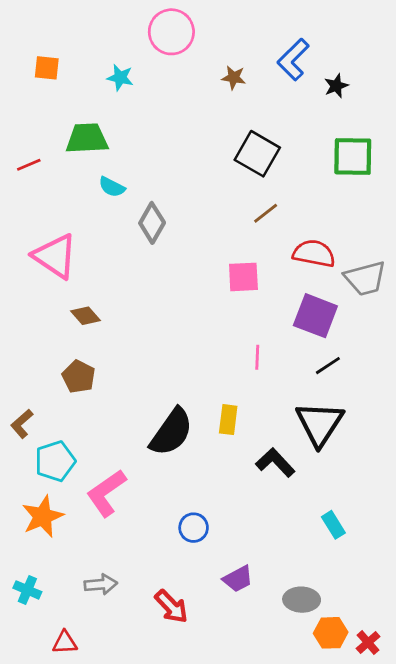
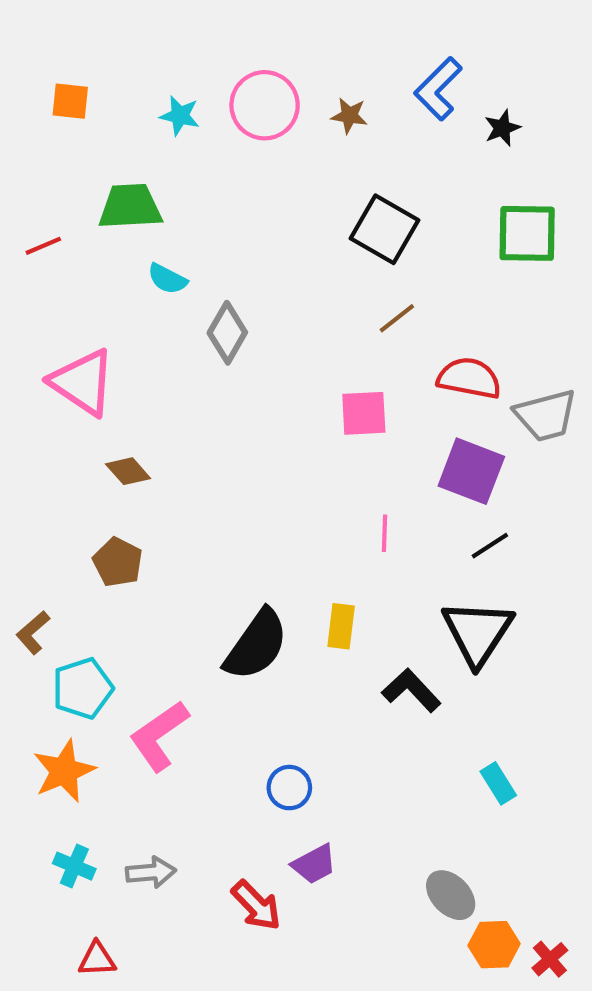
pink circle: (171, 32) -> (265, 105), moved
purple trapezoid: (238, 579) -> (314, 864), moved
cyan cross: (27, 590) -> (74, 866), moved
gray ellipse: (302, 600) -> (451, 895), turned 44

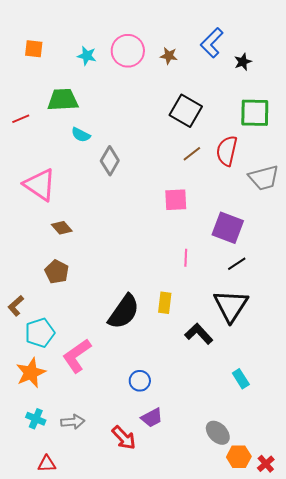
red semicircle: (469, 378) -> (227, 151), moved, turned -88
gray trapezoid: (546, 415) -> (264, 178), moved

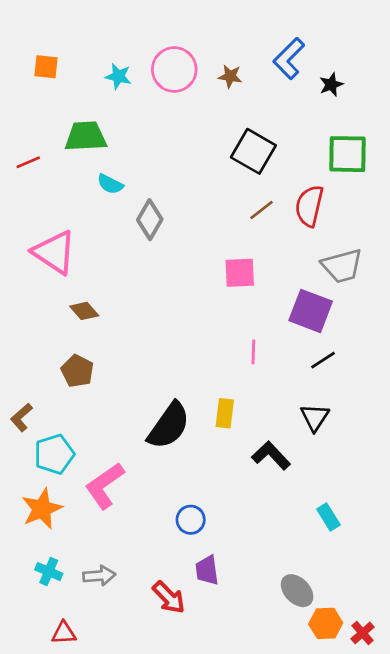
gray trapezoid: (264, 178) -> (342, 266), moved
black triangle: (231, 306) -> (315, 417), size x0.6
purple trapezoid: (152, 418) -> (207, 570), turned 110

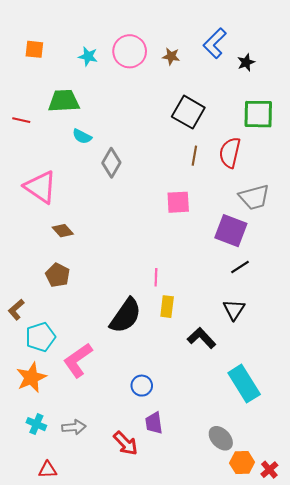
red line: (28, 162) -> (21, 120), turned 36
brown line: (262, 210) -> (194, 156), turned -42
pink line: (253, 352) -> (156, 277), moved
cyan rectangle: (328, 517) -> (244, 384), size x1.8

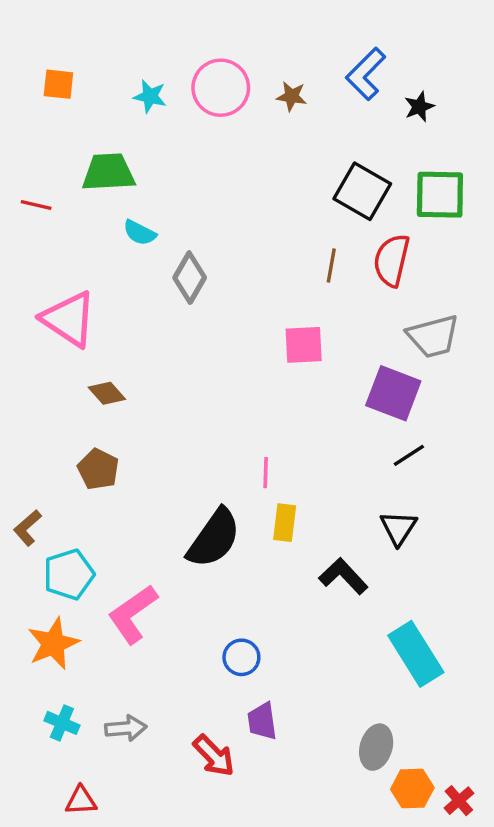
black square: (188, 112) -> (362, 191), moved
gray ellipse: (221, 438) -> (376, 747), turned 60

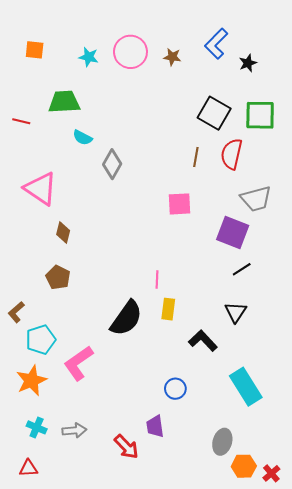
brown diamond: (107, 393) -> (63, 233), turned 55
blue circle: (241, 657) -> (175, 389), moved
red triangle: (81, 801) -> (28, 468), moved

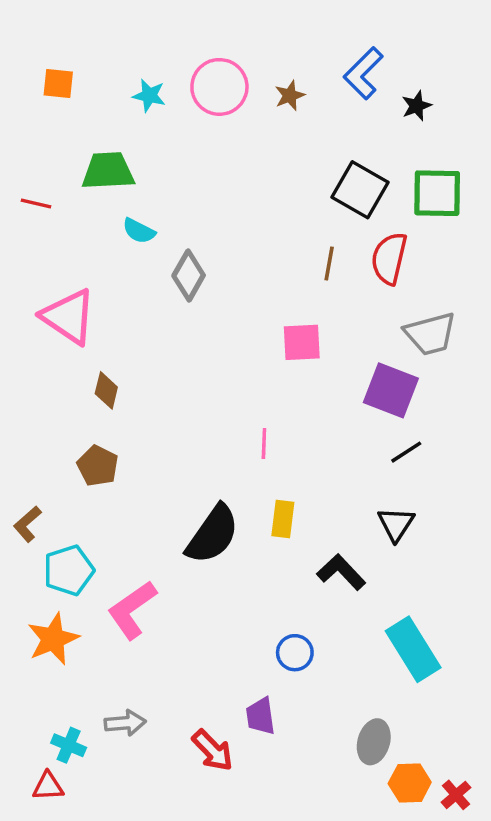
brown star: (172, 57) -> (290, 95), turned -30
pink line: (157, 279) -> (264, 444), moved
cyan cross: (37, 427) -> (69, 745), moved

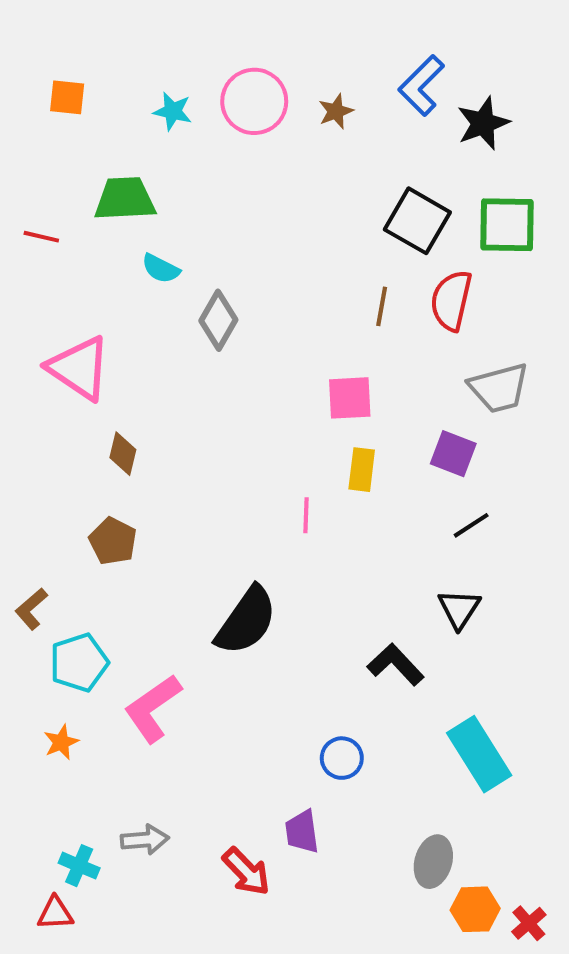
black star: (417, 106) -> (483, 123), size x1.5
purple square: (391, 390) -> (453, 454), size x0.7
yellow rectangle: (283, 519) -> (362, 470), moved
orange star: (53, 639) -> (61, 742), size x0.6

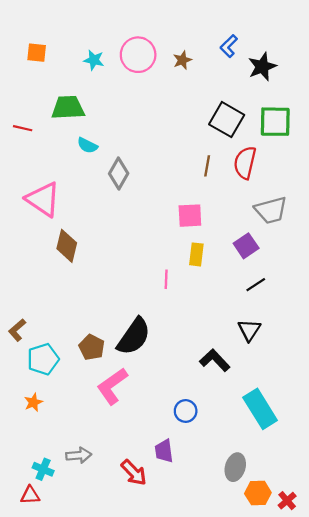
blue L-shape: (421, 85) -> (229, 46), size x0.7
brown diamond: (123, 454) -> (67, 246), size x1.4
purple square: (453, 454) -> (246, 246), turned 35
brown pentagon: (113, 541) -> (92, 347), moved
pink L-shape: (153, 708) -> (112, 386), moved

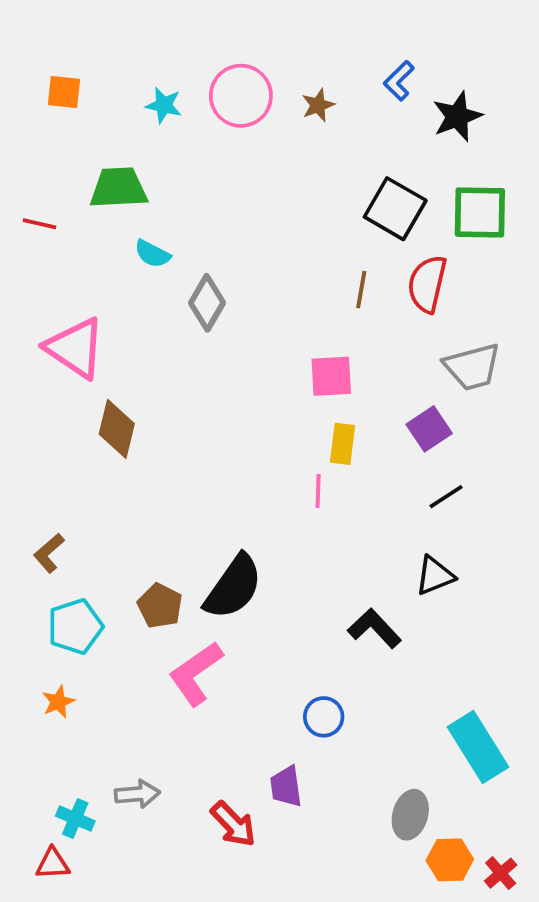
pink line: (166, 279) -> (318, 491), moved
brown L-shape: (17, 330) -> (49, 553), moved
black triangle: (249, 330) -> (435, 576), turned 35
cyan rectangle: (260, 409) -> (478, 747), moved

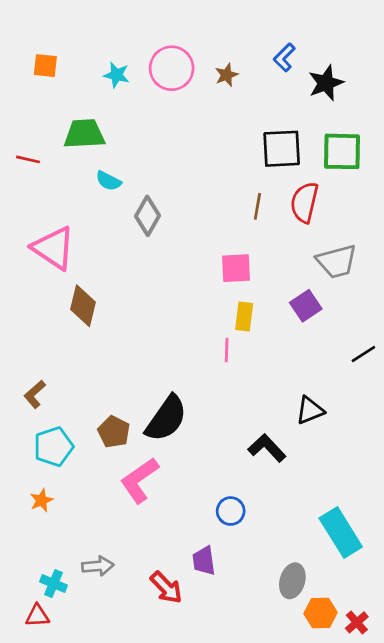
black square: (395, 209) -> (282, 149), turned -33
black line: (446, 497) -> (363, 354), moved

